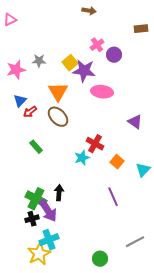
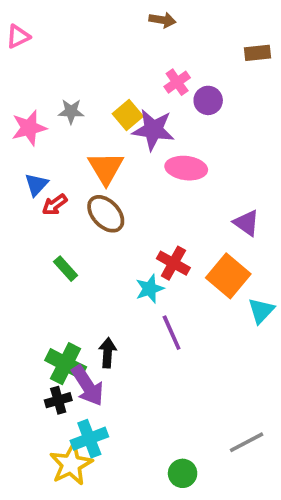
orange square: (117, 162) -> (228, 276), moved, size x1.6
purple line: (113, 197) -> (172, 333), moved

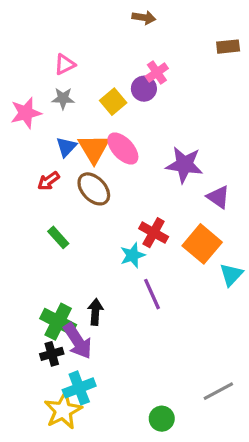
pink triangle: (18, 36) -> (65, 64), moved
purple circle: (208, 100) -> (144, 89), moved
purple star: (153, 130) -> (184, 165), moved
pink ellipse: (186, 168) -> (123, 149), moved, turned 40
blue triangle: (36, 185) -> (66, 147), moved

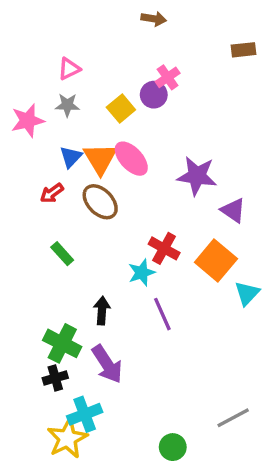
black arrow: (95, 312) -> (102, 311), moved
purple arrow: (78, 341) -> (107, 364), moved

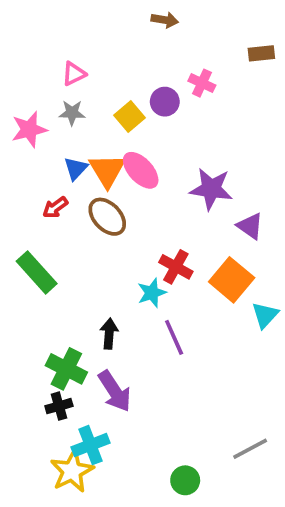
pink cross: (168, 77) -> (202, 83), moved, turned -30
green rectangle: (62, 254) -> (37, 272), moved, size x1.6

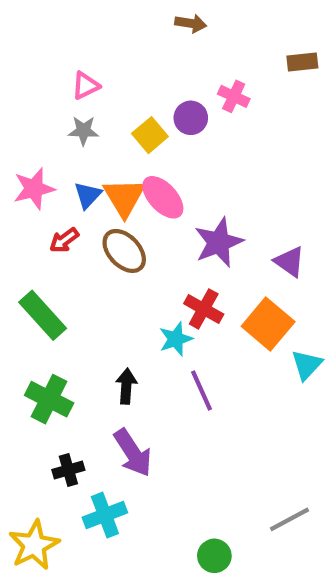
pink star: (29, 129) -> (34, 189), moved
purple star: (211, 189) -> (219, 242), moved, turned -30
green cross: (66, 369) -> (49, 399), moved
yellow star: (72, 471) -> (34, 545), moved

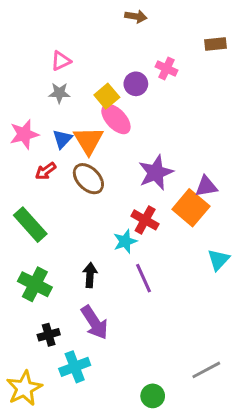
pink ellipse: (163, 197) -> (116, 119), moved
purple triangle: (290, 262) -> (206, 186), turned -45
orange square: (268, 324) -> (191, 208), moved

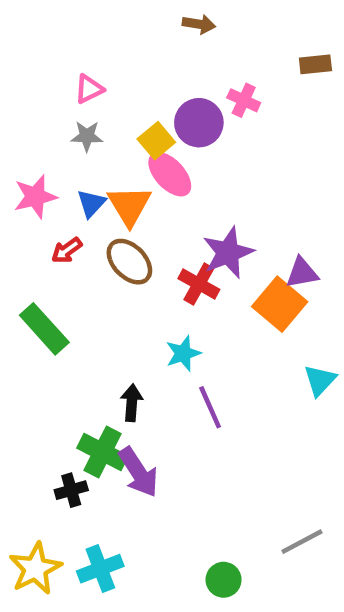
purple circle: (136, 84) -> (199, 123), size x1.4
red cross: (145, 220) -> (199, 284), moved
green cross: (35, 284) -> (103, 452), moved
cyan cross: (75, 367) -> (100, 569), moved

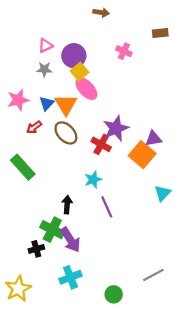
purple circle: (199, 123) -> (74, 56), moved
cyan cross: (100, 569) -> (70, 277), moved

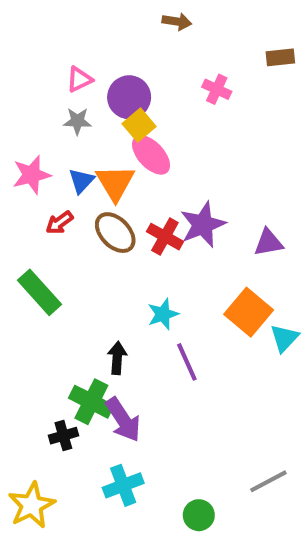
red cross: (101, 144) -> (165, 237), moved
orange square: (142, 155) -> (249, 312), moved

